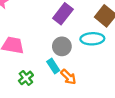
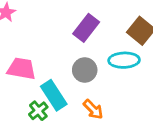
cyan rectangle: (53, 66) -> (54, 95), moved, size x1.5

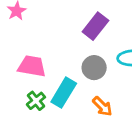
cyan rectangle: (54, 95) -> (64, 93), turned 64
green cross: (38, 111) -> (36, 101), moved

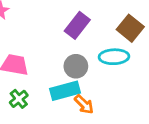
cyan rectangle: (64, 93) -> (65, 91), moved, turned 44

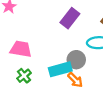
gray circle: (76, 66) -> (76, 60), moved

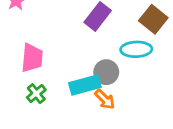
pink trapezoid: (21, 49) -> (32, 58), turned 85

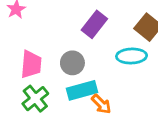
gray circle: (106, 72) -> (72, 63), moved
green cross: (36, 94) -> (35, 99), size x1.4

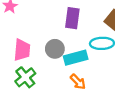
purple rectangle: (94, 24) -> (72, 18), turned -30
cyan rectangle: (82, 90) -> (76, 58), moved

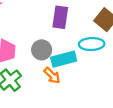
orange arrow: (78, 82) -> (52, 75), moved

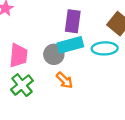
cyan rectangle: (64, 59) -> (70, 45), moved

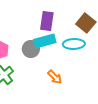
orange arrow: (64, 80) -> (55, 77), moved

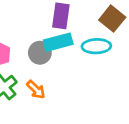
orange arrow: (55, 77) -> (36, 90), moved

